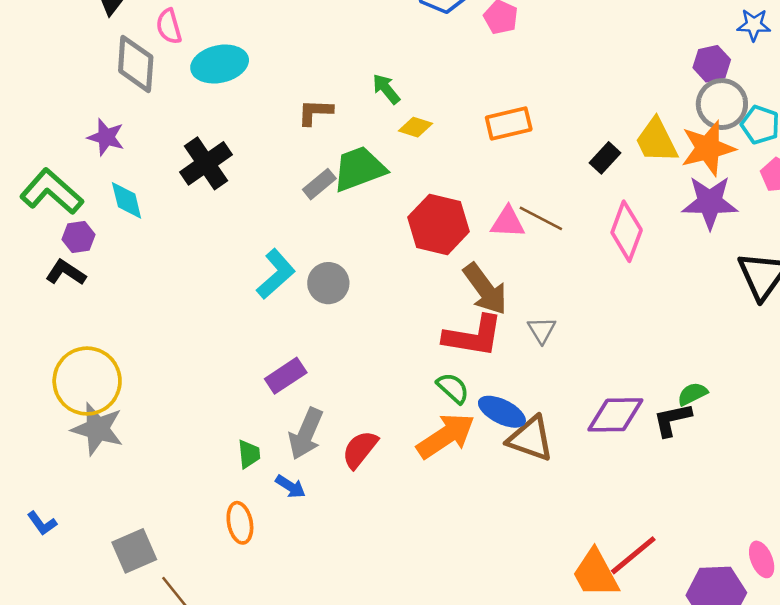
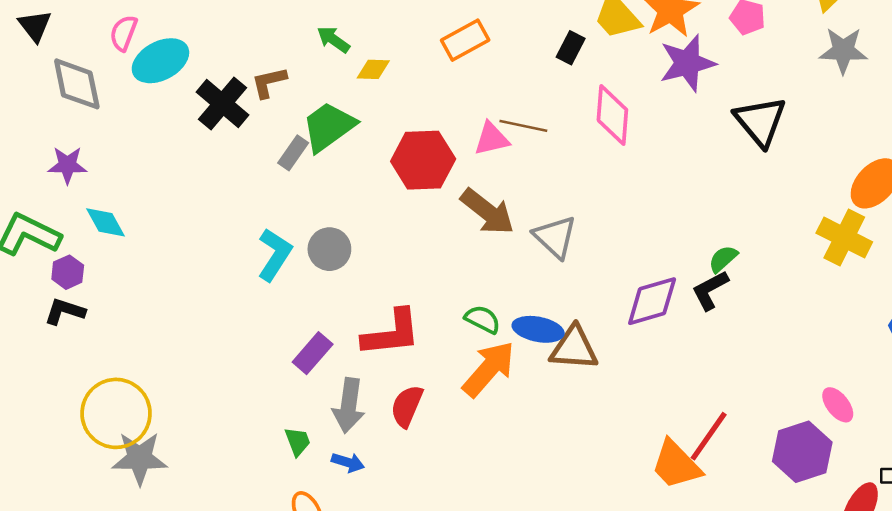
pink semicircle: (169, 26) -> (124, 33), moved, turned 52
black cross: (206, 163) -> (223, 103), moved
gray triangle: (542, 330) -> (555, 237), size x1.5
red L-shape: (473, 336) -> (391, 333), moved

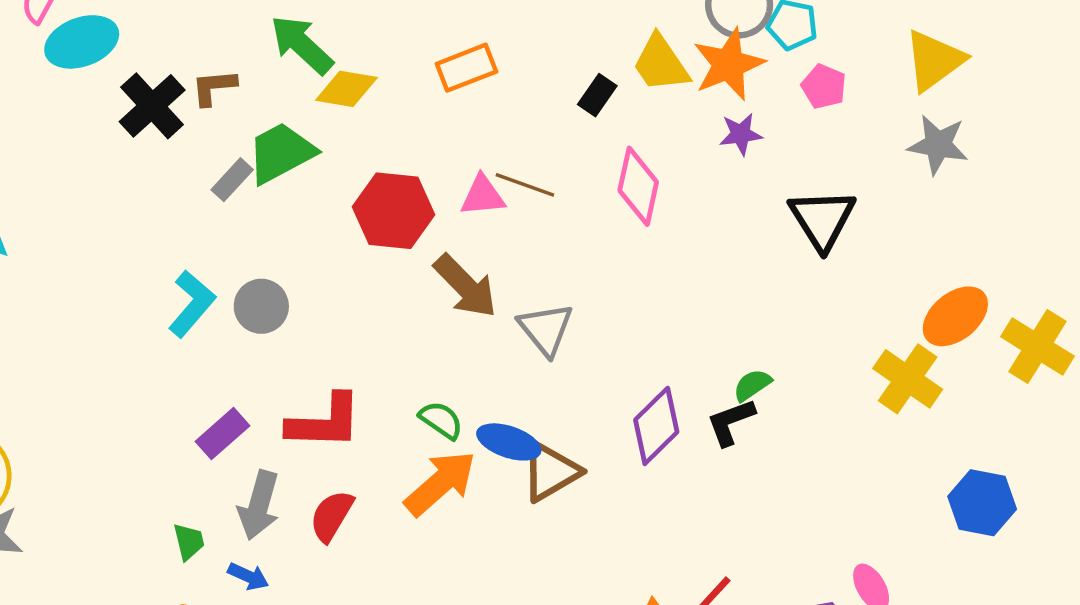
green arrow: (333, 40) -> (302, 45), size x1.6
purple star: (687, 63) -> (741, 134), size x0.6
yellow diamond: (373, 69) -> (346, 89), size x1.4
purple diamond: (652, 301) -> (656, 426), turned -36
brown triangle: (574, 348) -> (551, 472), turned -42

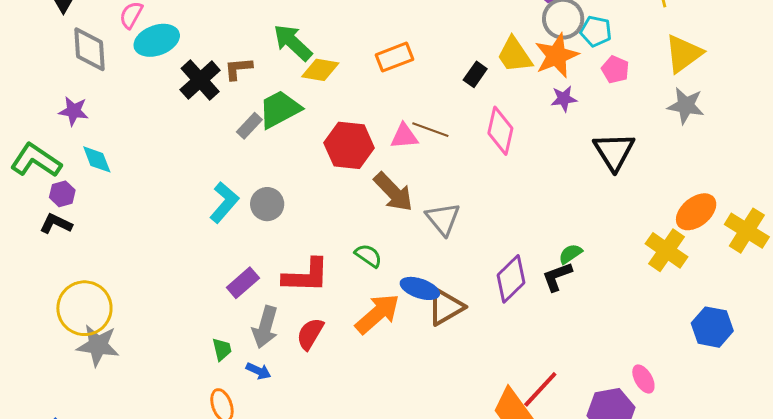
green semicircle: (441, 420) -> (368, 256), moved

